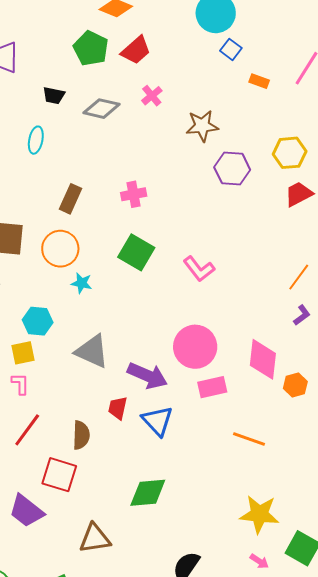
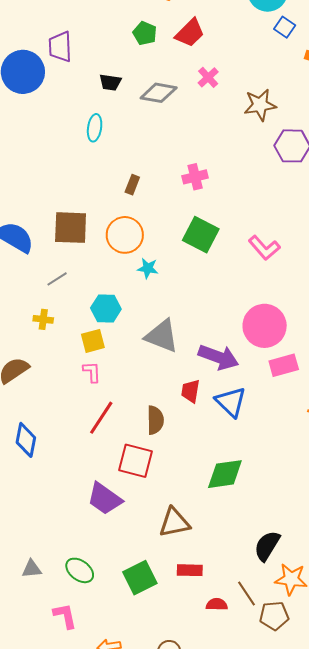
green pentagon: (91, 48) -> (145, 33), size x0.7
brown rectangle: (70, 199) -> (132, 185), size x0.7

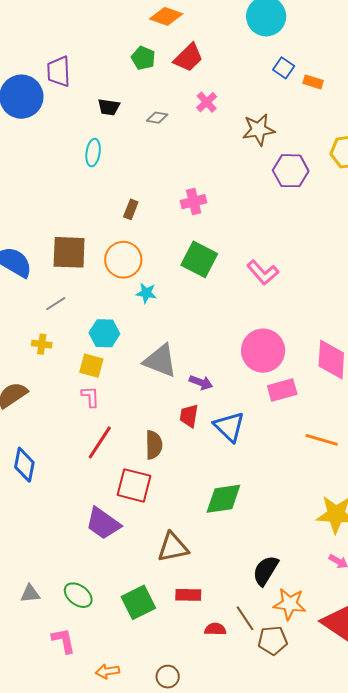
blue square: (285, 27) -> (284, 68), moved
gray diamond: (159, 93) -> (157, 118), size x0.6
yellow square: (93, 341) -> (91, 366), turned 30
purple arrow: (218, 357) -> (201, 382), moved, size x0.6

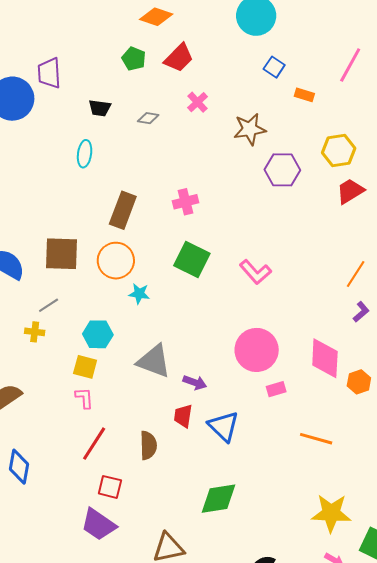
orange rectangle: (313, 82) -> (304, 95), moved
brown rectangle: (131, 209) -> (123, 210), size x1.8
yellow cross: (42, 344) -> (35, 332), moved
pink rectangle: (282, 390) -> (276, 389), size x0.7
red square: (134, 485) -> (110, 487), moved, size x0.7

